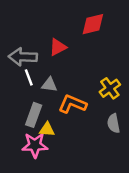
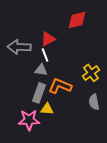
white line: (29, 77) -> (45, 55), moved
gray rectangle: (34, 115) -> (39, 93), moved
yellow triangle: (47, 129) -> (47, 109), moved

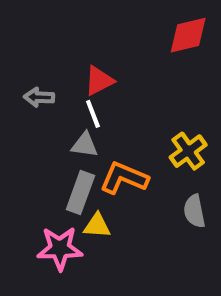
red diamond: (77, 20) -> (188, 35), moved
gray arrow: (19, 47) -> (39, 97), size x0.6

